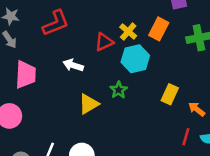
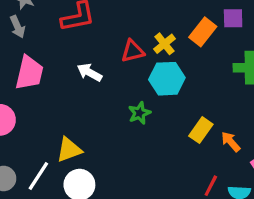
orange rectangle: (159, 29) -> (203, 32), moved
yellow triangle: (89, 104) -> (69, 150), moved
orange arrow: (197, 109) -> (231, 142), moved

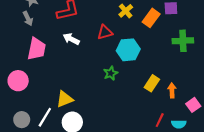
yellow cross: (164, 44) -> (126, 11), moved
white arrow: (89, 72) -> (71, 39), moved
orange arrow: (231, 142) -> (172, 90), turned 40

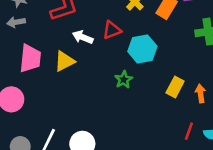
gray arrow: (28, 18) -> (16, 22), turned 112
white arrow: (71, 39) -> (83, 37), moved
yellow triangle: (65, 99) -> (64, 61), moved

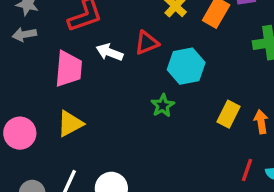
pink trapezoid: (30, 58) -> (68, 69), moved
yellow triangle: (64, 61) -> (70, 124), moved

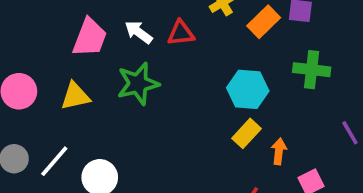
cyan hexagon: (186, 66) -> (248, 89), moved
green star: (163, 106) -> (138, 84), moved, size x1.6

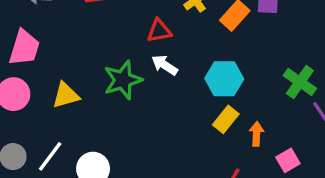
white arrow: (139, 32) -> (165, 65), moved
pink trapezoid: (90, 38) -> (24, 48), moved
green cross: (312, 70) -> (300, 82), moved, turned 32

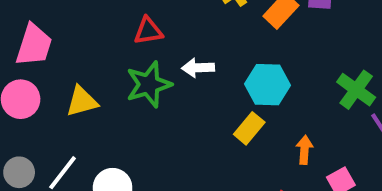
red triangle: (159, 31) -> (148, 31), moved
white arrow: (165, 65) -> (198, 68), turned -36
yellow rectangle: (226, 119) -> (249, 128), moved

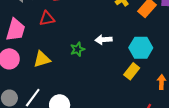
red triangle: (148, 31) -> (47, 19), moved
green star: (149, 84) -> (77, 49), size x0.6

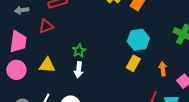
white arrow: (103, 40) -> (79, 70), moved, turned -70
yellow triangle: (42, 59) -> (47, 65), turned 30

